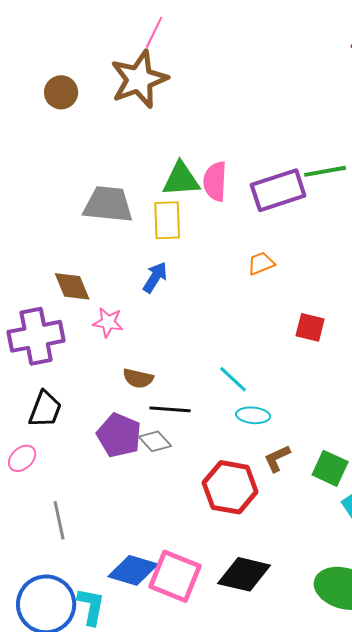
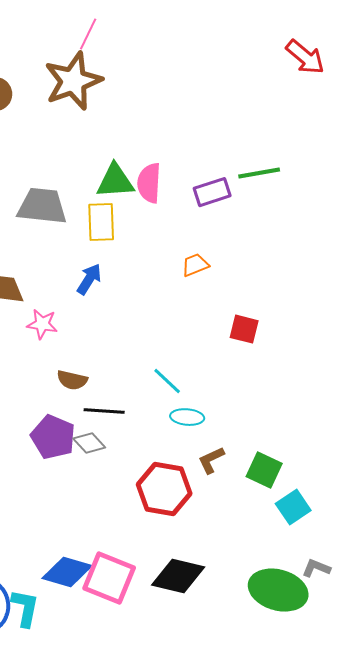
purple rectangle: (278, 190) -> (212, 192), size x0.7

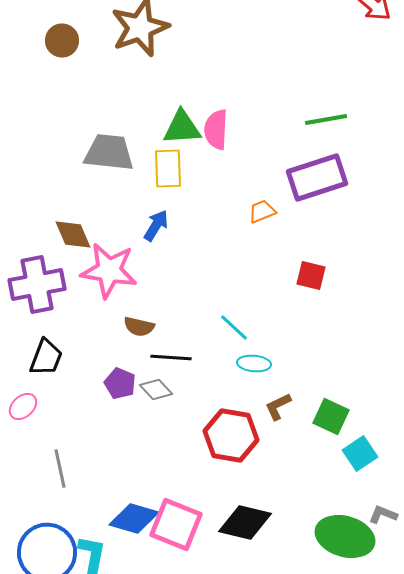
purple rectangle: (212, 192) -> (317, 178), moved, size x1.6
pink star: (42, 324) -> (109, 270), size x1.8
purple pentagon: (53, 437) -> (120, 384), size x0.7

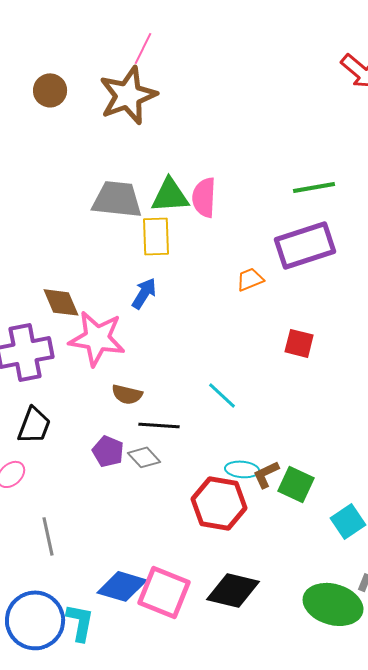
brown circle: (62, 40) -> (50, 90), moved
gray trapezoid: (109, 152) -> (117, 199), moved
cyan ellipse: (254, 364) -> (242, 469), moved
green square: (331, 416) -> (296, 484), moved

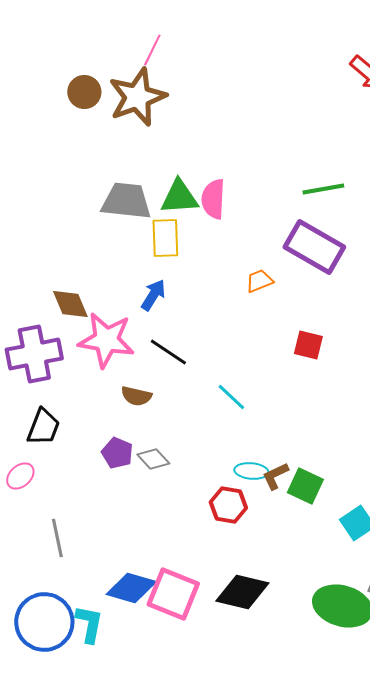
brown circle: (50, 90) -> (84, 92), moved
purple rectangle: (305, 245) -> (314, 247), turned 48
black line: (159, 425) -> (168, 352), moved, turned 30
red hexagon: (219, 503) -> (228, 505), size x0.7

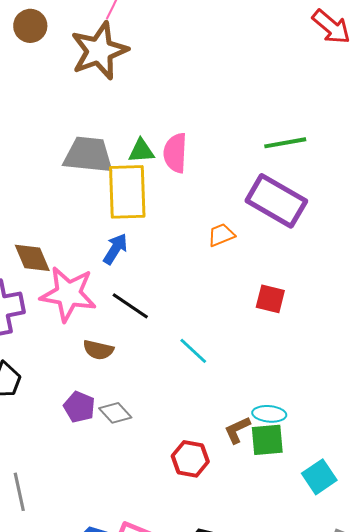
brown circle: (84, 92) -> (30, 26), moved
green triangle: (179, 197) -> (141, 151), size x0.7
yellow rectangle: (165, 238) -> (127, 192), size x1.4
cyan ellipse: (251, 471) -> (269, 414), moved
green square: (305, 486) -> (267, 440), turned -30

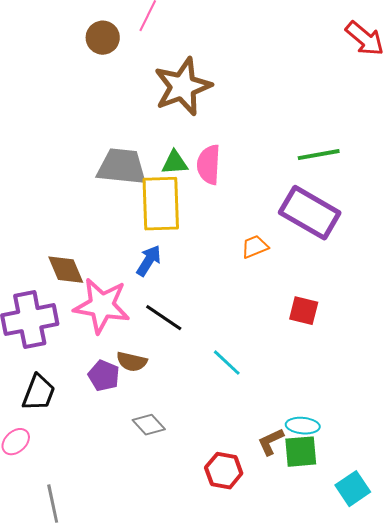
brown circle: (30, 26) -> (103, 38), moved
brown star: (99, 51) -> (183, 87), moved
purple pentagon: (79, 407) -> (104, 376), moved

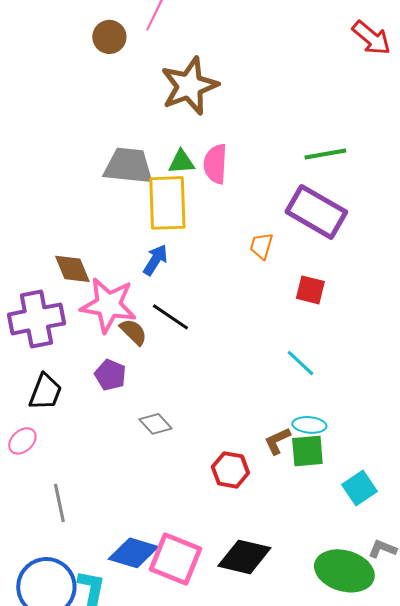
orange trapezoid: (255, 247) -> (261, 246), turned -52
red square: (304, 311) -> (310, 290), moved
brown semicircle: (132, 362) -> (133, 332), moved, turned -148
cyan line: (227, 363) -> (300, 363), moved

